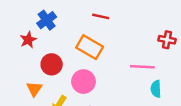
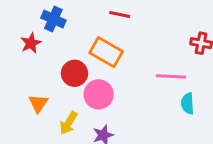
blue cross: (47, 20) -> (53, 19), turned -30
red circle: (52, 64) -> (74, 73), moved

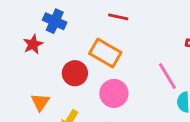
pink line: (171, 76) -> (167, 76), turned 56
pink circle: (99, 94) -> (114, 93), moved

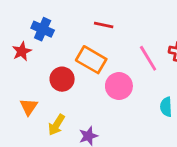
pink line: (167, 76) -> (148, 58), moved
pink circle: (114, 93) -> (119, 86), moved

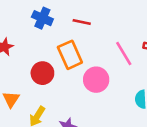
blue cross: (43, 29) -> (42, 18), moved
orange rectangle: (91, 60) -> (70, 55), turned 36

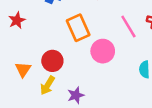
red circle: (42, 73) -> (52, 61), moved

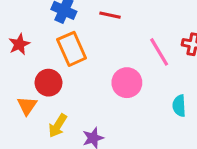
orange rectangle: (78, 28) -> (72, 49), moved
red circle: (52, 61) -> (48, 83), moved

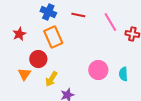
pink line: (159, 52) -> (110, 22), moved
pink circle: (127, 83) -> (98, 70), moved
yellow arrow: (58, 126) -> (51, 79), moved

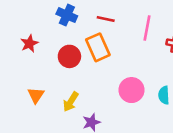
pink line: (110, 22) -> (147, 28), turned 42
orange rectangle: (53, 37) -> (98, 47), moved
red circle: (38, 59) -> (69, 56), moved

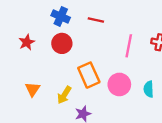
pink line: (147, 28) -> (129, 46), moved
orange rectangle: (98, 47) -> (89, 75), moved
red circle: (69, 56) -> (62, 43), moved

